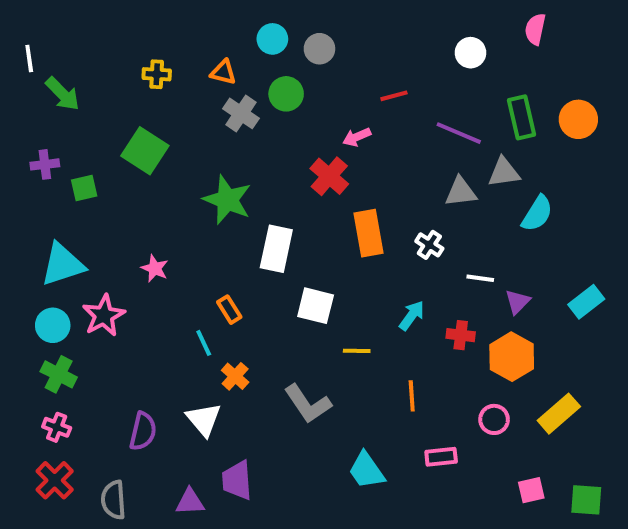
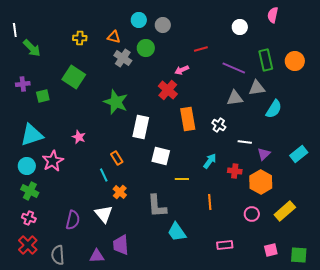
gray L-shape: (308, 404) -> (157, 206), turned 30
pink rectangle: (441, 457) -> (225, 245), moved
cyan trapezoid: (367, 470) -> (177, 232), moved

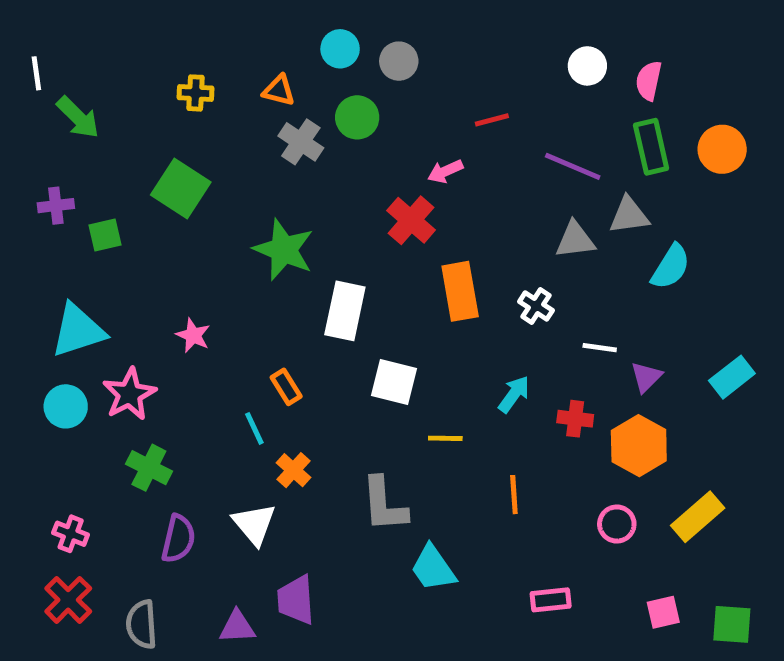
pink semicircle: (273, 15) -> (649, 81), moved
green cross: (30, 191) -> (149, 468), moved

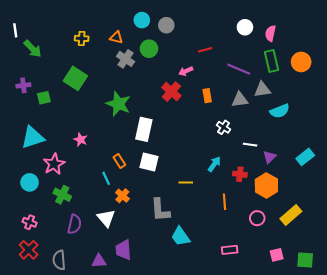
cyan semicircle: (671, 267) -> (280, 111), turned 36
orange rectangle: (460, 291) -> (207, 96), moved, size x0.6
white square: (394, 382) -> (149, 162), moved
cyan circle: (66, 406) -> (30, 182), moved
orange line: (514, 495) -> (225, 202), moved

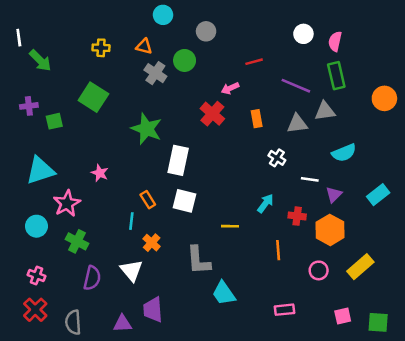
cyan circle: (142, 20) -> (163, 15), moved
orange circle: (301, 62) -> (384, 98), moved
cyan semicircle: (280, 111) -> (344, 153), moved
cyan line: (106, 178) -> (131, 221), turned 32

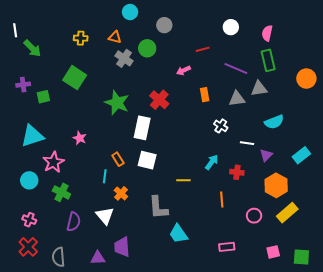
white circle: (303, 34) -> (231, 27), moved
red cross: (212, 114) -> (159, 100), moved
orange hexagon: (330, 230) -> (276, 185), moved

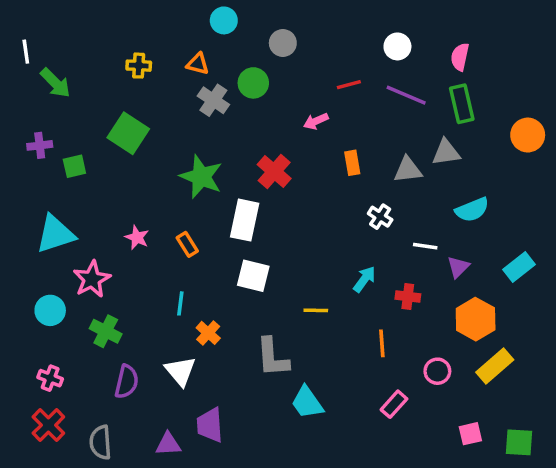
purple line: (236, 68) -> (406, 95), moved
orange rectangle: (118, 159) -> (187, 244), moved
pink rectangle: (227, 247) -> (394, 404), moved, turned -42

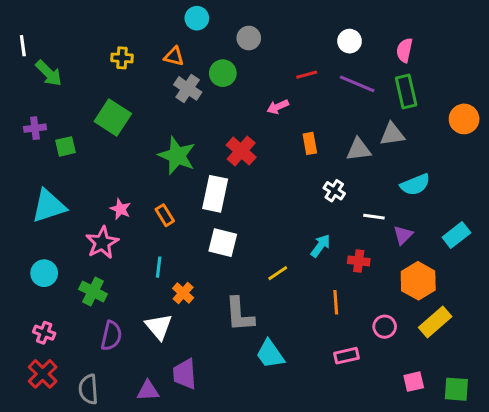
pink star: (92, 279) -> (102, 243), moved
yellow line: (316, 310) -> (278, 273), turned -35
pink rectangle: (394, 404) -> (346, 356), turned 35

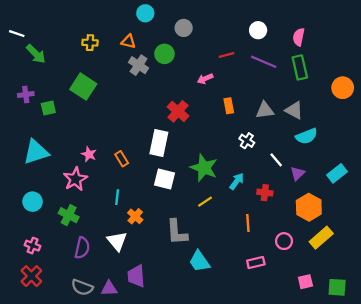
white line: (23, 46) -> (17, 34), turned -63
gray triangle: (392, 134) -> (294, 110), moved, turned 36
green star: (177, 156) -> (204, 168), moved
white line: (374, 217) -> (276, 160), turned 42
gray semicircle: (88, 389) -> (82, 287), moved, turned -65

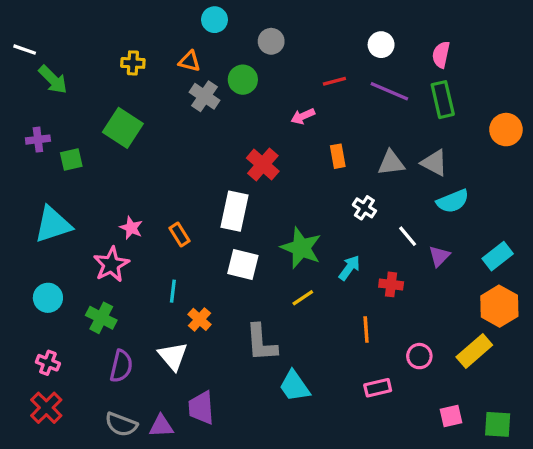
orange hexagon: (309, 207) -> (499, 306), moved

